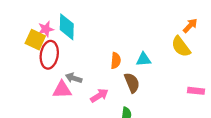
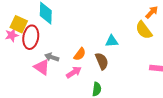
pink star: (46, 29) -> (12, 35), moved
orange semicircle: (116, 61) -> (80, 54), moved, turned 32
pink triangle: (62, 90) -> (42, 67), turned 36

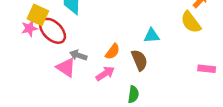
red ellipse: (31, 37) -> (53, 31), turned -55

